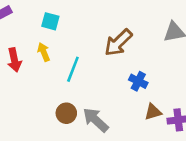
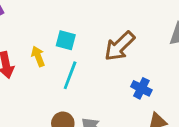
cyan square: (50, 21) -> (66, 40), moved

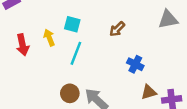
brown arrow: (120, 46) -> (117, 29), size x0.6

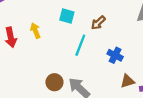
cyan square: (72, 24) -> (67, 16), moved
cyan line: (76, 53) -> (80, 45), moved

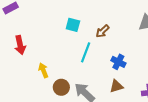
yellow arrow: (35, 31) -> (43, 70), moved
brown triangle: (127, 81) -> (116, 86), moved

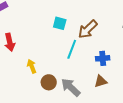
brown arrow: (103, 31) -> (88, 29), size x1.5
blue cross: (118, 62) -> (103, 58), turned -32

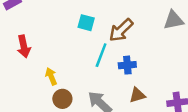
blue cross: (103, 58) -> (127, 65), moved
brown circle: (49, 82) -> (62, 99), moved

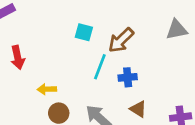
yellow arrow: (51, 76) -> (47, 89), turned -70
brown triangle: (137, 95) -> (138, 109), turned 49

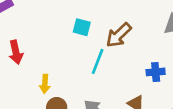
blue cross: (128, 77) -> (156, 72), moved
yellow arrow: (47, 89) -> (45, 84), turned -84

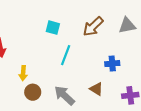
brown arrow: (119, 35) -> (93, 26), moved

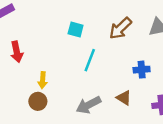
brown circle: (33, 92) -> (38, 101), moved
gray arrow: (65, 95) -> (89, 105), turned -70

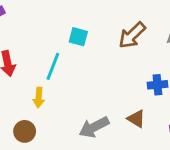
cyan line: (90, 60) -> (53, 66), moved
brown circle: (38, 101) -> (25, 131), moved

